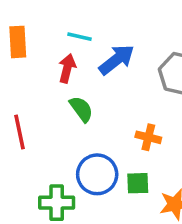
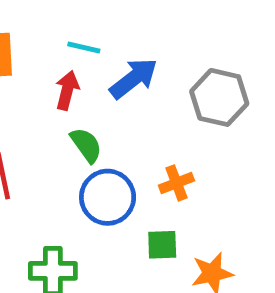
orange cross: (148, 137) -> (176, 183), turned -35
blue circle: (97, 174) -> (108, 197), moved

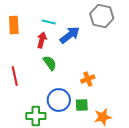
gray hexagon: (219, 97) -> (102, 16), moved
blue circle: (108, 197) -> (59, 100), moved

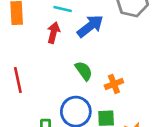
green semicircle: (50, 63) -> (84, 71), moved

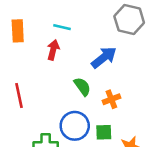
blue arrow: (90, 26) -> (104, 57), moved

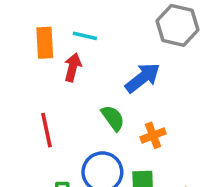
orange rectangle: (18, 31) -> (45, 43), moved
red line: (19, 95) -> (47, 130), moved

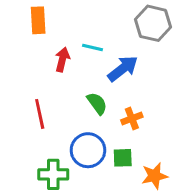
cyan line: (85, 36) -> (93, 47), moved
orange rectangle: (45, 43) -> (38, 20), moved

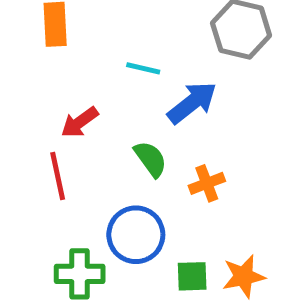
red arrow: (62, 60) -> (80, 122), moved, turned -140
green square: (123, 158) -> (192, 276), moved

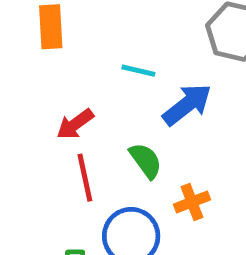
red line: (58, 176) -> (85, 178), moved
orange cross: (207, 183) -> (192, 202), moved

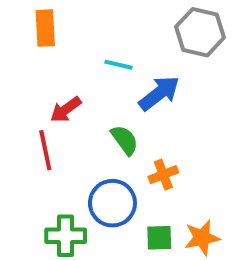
red line: (85, 178) -> (45, 150), moved

